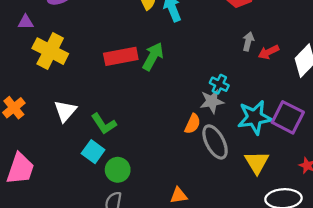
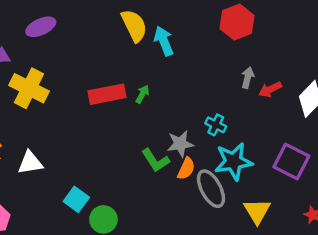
green arrow: (153, 56) -> (142, 94), size x0.6
gray star: (212, 101) -> (180, 144), moved
white triangle: (65, 111) -> (30, 163), moved, turned 40
cyan star: (255, 117) -> (233, 162), moved
green L-shape: (104, 124) -> (155, 160), moved

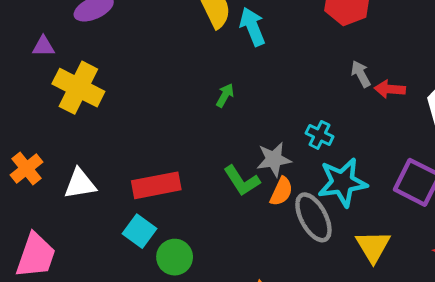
gray arrow: (248, 78) -> (361, 74), turned -42
red arrow: (270, 89) -> (390, 89), turned 30
red rectangle: (107, 94) -> (156, 185), moved

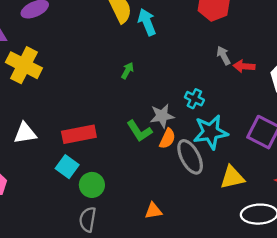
yellow triangle: (373, 246) -> (232, 177), turned 48

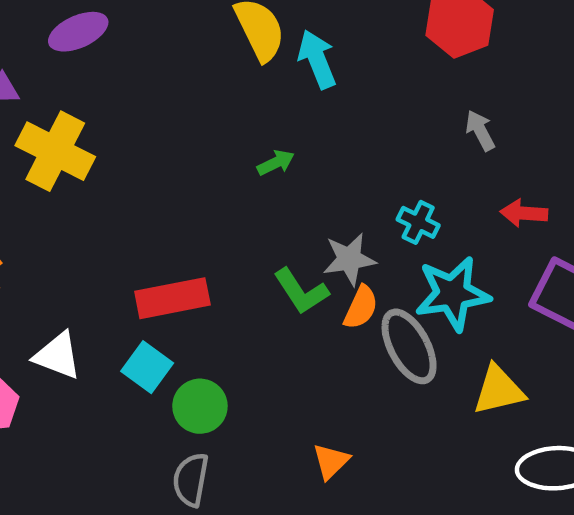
red arrow: (244, 66) -> (524, 213), moved
green arrow: (128, 71) -> (276, 163), turned 35
white triangle: (25, 133) -> (58, 356), moved, turned 30
orange triangle: (153, 211) -> (331, 461), turned -36

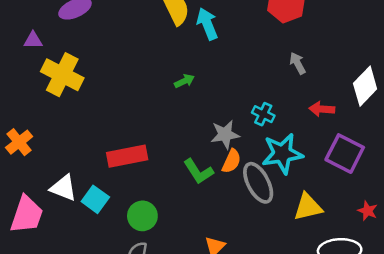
green L-shape: (301, 291) -> (198, 171), moved
cyan square: (147, 367) -> (95, 199), moved

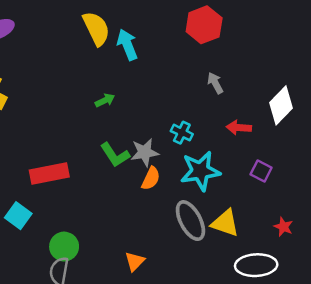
purple square: (345, 154) -> (261, 171), size x0.6
green L-shape: (198, 171) -> (115, 155), moved
gray ellipse: (258, 183) -> (190, 221), moved
yellow triangle: (308, 207) -> (225, 223), turned 32
green circle: (142, 216) -> (64, 247), moved

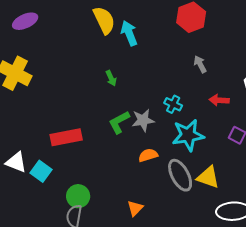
green arrow: (105, 100) -> (111, 78), turned 91
green L-shape: (115, 155) -> (119, 122), turned 95
orange semicircle: (151, 178) -> (148, 155), moved, turned -132

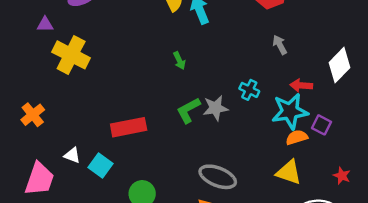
cyan star: (188, 135) -> (290, 111), moved
orange semicircle: (148, 155) -> (297, 137), moved
white triangle: (16, 162) -> (72, 155), size x0.7
gray ellipse: (180, 175) -> (218, 177), moved, turned -40

